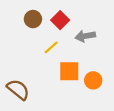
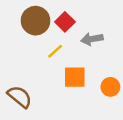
brown circle: (33, 19) -> (36, 21), size x1.5
orange circle: (93, 80) -> (110, 87), moved

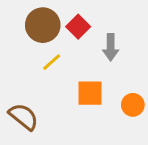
gray arrow: (92, 39) -> (111, 47), turned -80
yellow line: (55, 51) -> (52, 62), moved

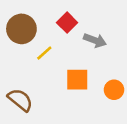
brown circle: (43, 25) -> (21, 29), moved
gray arrow: (111, 47) -> (95, 40), turned -70

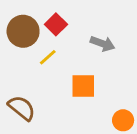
red square: (67, 23) -> (56, 24), moved
orange circle: (114, 90) -> (123, 120), moved

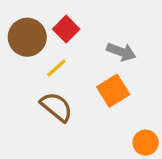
orange square: (83, 86) -> (113, 91), moved, turned -32
brown semicircle: (22, 108) -> (56, 107), moved

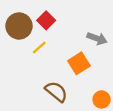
gray arrow: (121, 52) -> (97, 38), moved
brown semicircle: (56, 107) -> (56, 92), moved

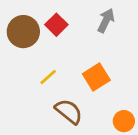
gray arrow: (97, 38) -> (106, 21), moved, turned -84
yellow line: (39, 47) -> (48, 77), moved

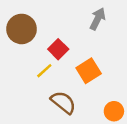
red square: (56, 25) -> (58, 49), moved

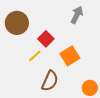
brown semicircle: (63, 102) -> (50, 81), turned 75

